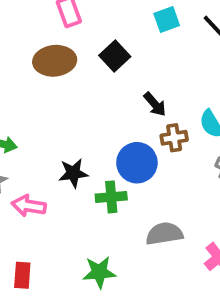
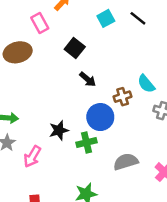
brown ellipse: (55, 61) -> (18, 52), moved
black arrow: (155, 104) -> (88, 79), moved
pink arrow: (29, 206) -> (32, 157), turned -60

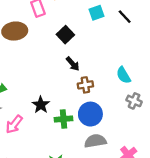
brown cross: (123, 97) -> (85, 85), moved
blue circle: (100, 117) -> (90, 114), moved
black star: (59, 130) -> (41, 105), turned -30

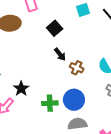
brown cross: (85, 85) -> (77, 68), moved, turned 32
black star: (41, 105) -> (21, 89), moved

